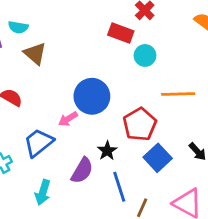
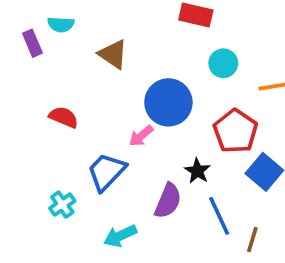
brown triangle: (35, 54) -> (113, 54), moved
cyan circle: (145, 55) -> (223, 63), moved
cyan arrow: (43, 192) -> (120, 236), turned 55

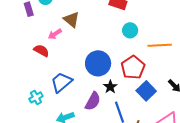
blue circle: (168, 102) -> (98, 63), moved
pink arrow: (141, 136) -> (55, 34), moved

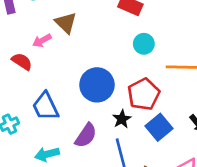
blue trapezoid: (61, 82) -> (46, 106), turned -80
black star: (110, 87) -> (122, 119), moved

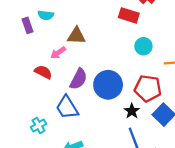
brown triangle: (66, 23) -> (76, 36), turned -36
red pentagon: (144, 94) -> (148, 88), turned -30
purple semicircle: (86, 135) -> (78, 79), moved

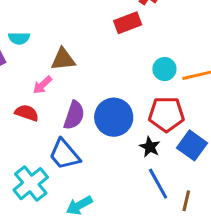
red rectangle: (129, 15) -> (128, 23), turned -30
cyan circle: (143, 46) -> (164, 69), moved
cyan cross: (39, 125) -> (31, 184), size x1.6

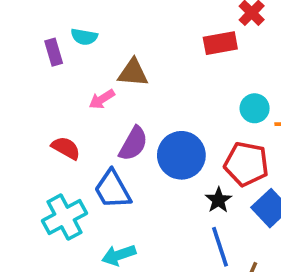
red semicircle: (27, 113) -> (66, 148), moved

